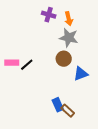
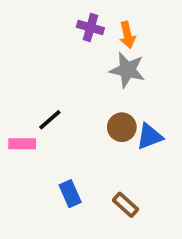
brown circle: (64, 59) -> (122, 127), moved
pink rectangle: (12, 63) -> (22, 144), moved
blue rectangle: (58, 105) -> (70, 194), moved

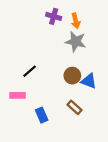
blue triangle: (149, 136) -> (89, 81), turned 42
pink rectangle: (22, 144) -> (17, 95), moved
brown rectangle: (125, 205) -> (74, 107), moved

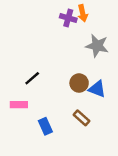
purple cross: (54, 16) -> (68, 18), moved
orange arrow: (76, 21) -> (83, 13), moved
gray star: (76, 42) -> (97, 46), moved

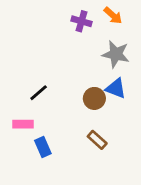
orange arrow: (83, 13) -> (113, 16), moved, turned -35
blue triangle: (97, 89) -> (116, 88), moved
blue rectangle: (45, 126) -> (43, 147), moved

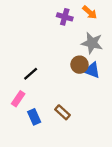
brown circle: (94, 98) -> (79, 65), moved
pink rectangle: (23, 124) -> (18, 99), turned -56
brown rectangle: (97, 140) -> (62, 112), moved

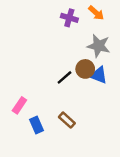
black line: (31, 74) -> (64, 77), moved

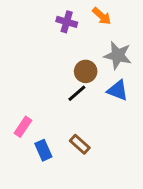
orange arrow: (96, 13) -> (102, 16), moved
purple cross: (69, 18) -> (67, 22), moved
brown circle: (85, 69) -> (86, 71), moved

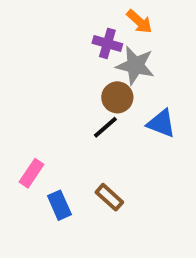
purple cross: (67, 22) -> (107, 43), moved
gray star: (118, 55) -> (135, 65), moved

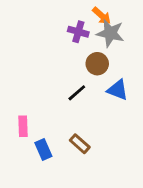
gray star: (135, 65) -> (110, 33), moved
brown circle: (117, 97) -> (97, 64), moved
pink rectangle: (32, 173) -> (23, 126), turned -36

